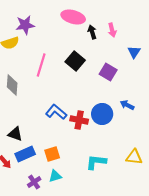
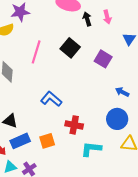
blue circle: (102, 114) -> (117, 119), moved
red cross: (79, 120) -> (74, 125), moved
cyan triangle: (55, 176) -> (10, 167), moved

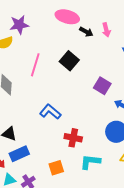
black arrow: (87, 19) -> (86, 32), turned 136
purple square: (103, 59) -> (102, 86), moved
orange square: (47, 141) -> (56, 168), moved

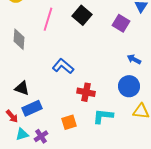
purple square: (102, 86) -> (121, 23), moved

